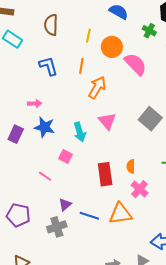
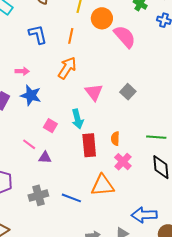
orange arrow: (97, 87) -> (67, 68), moved
gray square: (150, 119) -> (128, 92), moved, size x0.7
cyan arrow: (80, 132) -> (78, 119), moved
purple triangle: (65, 205) -> (45, 158), moved, turned 40
blue line: (89, 216) -> (71, 198), moved

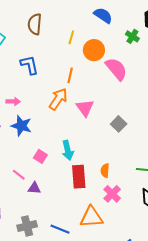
orange line: (71, 36) -> (70, 75), moved
pink triangle: (94, 92) -> (85, 108), moved

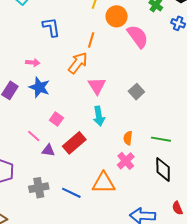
pink triangle: (85, 108) -> (97, 86), moved
cyan arrow: (68, 150) -> (99, 116), moved
orange semicircle: (105, 171) -> (128, 138), moved
red rectangle: (79, 177) -> (74, 143), moved, turned 50

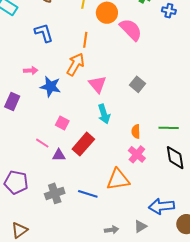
blue star: (39, 87) -> (50, 87), moved

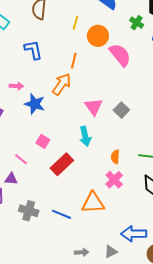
pink triangle: (97, 84) -> (94, 107), moved
purple triangle: (59, 155) -> (11, 179), moved
gray cross: (55, 193) -> (29, 211), turned 30

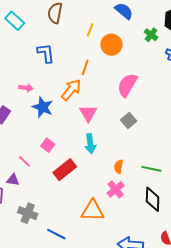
pink semicircle: (120, 55) -> (127, 85), moved, turned -115
pink triangle: (94, 107) -> (88, 113), moved
blue line: (61, 214) -> (56, 234), moved

